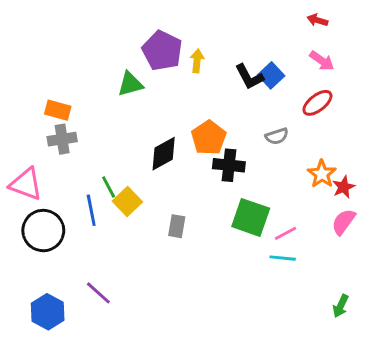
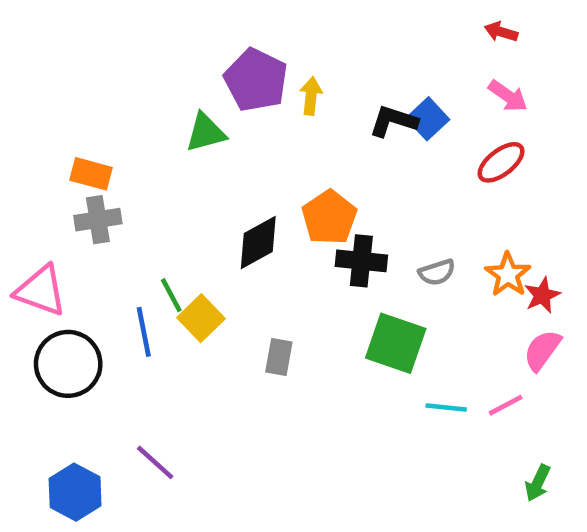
black L-shape: (249, 77) -> (393, 121), turned 136
gray semicircle: (277, 136) -> (437, 272), moved
pink line: (286, 233) -> (506, 405), moved

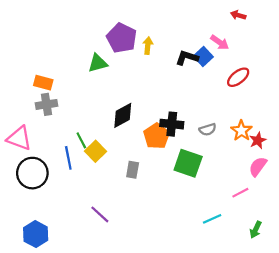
pink arrow: (508, 96) -> (220, 42), moved
orange pentagon: (329, 217) -> (156, 136), moved
cyan line: (446, 407) -> (212, 219), moved, turned -30
purple line: (155, 462) -> (100, 214), moved

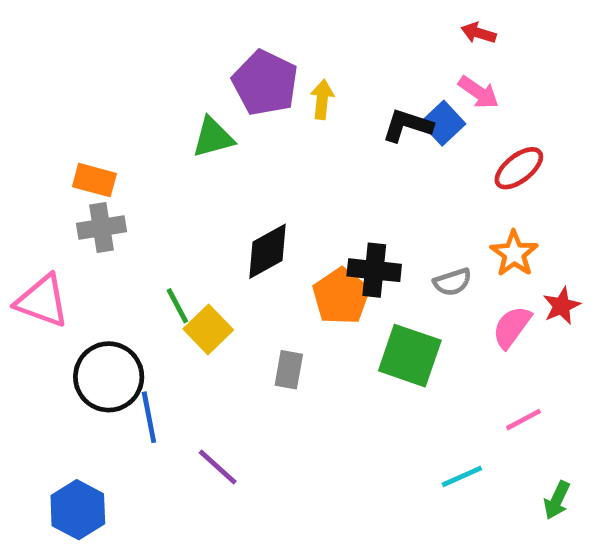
red arrow: (238, 15) -> (479, 33), moved
orange star: (241, 131) -> (514, 254), moved
blue line: (68, 158) -> (149, 417), moved
pink semicircle: (258, 167) -> (512, 327), moved
black circle: (32, 173) -> (109, 377), moved

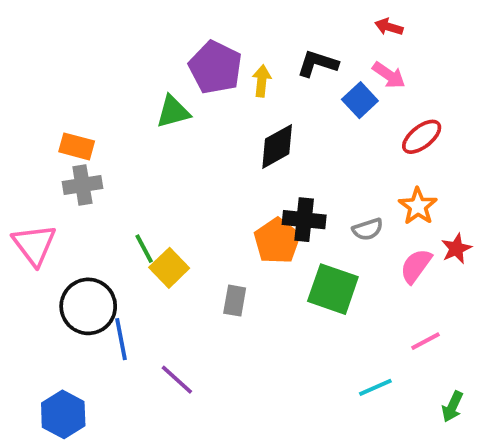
black L-shape: (407, 126) -> (318, 64), moved
black diamond: (268, 251) -> (277, 146), moved
pink triangle: (42, 301) -> (34, 245), turned 33

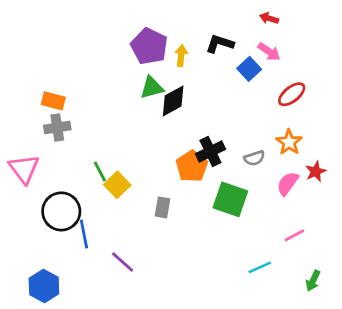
green triangle: (173, 112) -> (152, 88), moved
black diamond: (277, 146) -> (173, 101), moved
black cross: (304, 220) -> (210, 152), turned -32

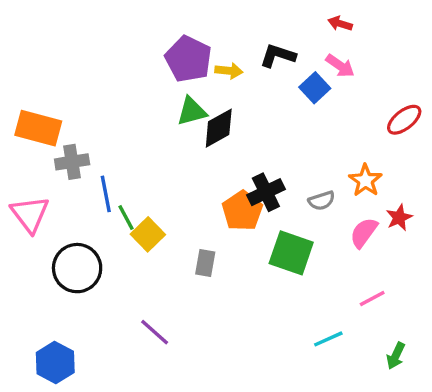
yellow arrow: (181, 56) -> (229, 71), turned 90
red ellipse: (292, 94) -> (404, 120), moved
orange rectangle: (53, 101) -> (38, 128), moved, size x1.5
blue line: (84, 234) -> (106, 194), moved

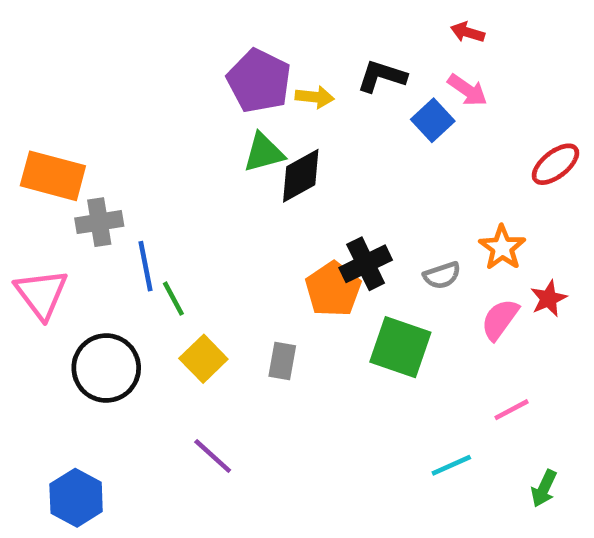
yellow square: (148, 234) -> (203, 359), moved

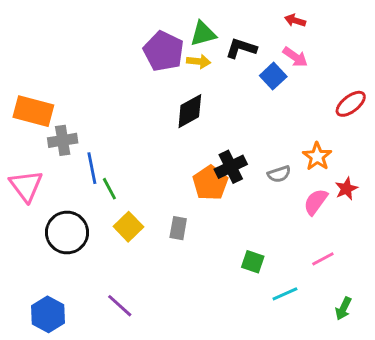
green triangle: (264, 153) -> (203, 34), moved
green square: (400, 347) -> (253, 262), moved, size x0.6
purple line: (213, 456) -> (120, 306), moved

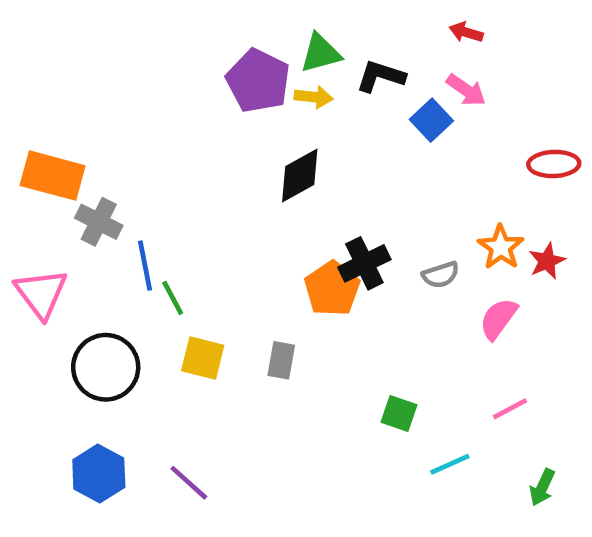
red ellipse: (351, 104) -> (554, 164), turned 36
gray cross: (63, 140) -> (99, 222), turned 36
red star: (346, 189) -> (547, 261), moved
yellow square: (128, 227) -> (203, 358), turned -32
blue hexagon: (48, 314) -> (99, 473), moved

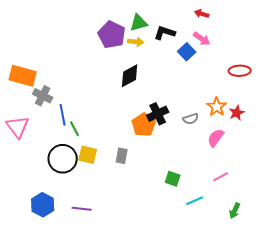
black circle: (106, 367) -> (63, 159), moved
purple line: (189, 483) -> (82, 209), turned -36

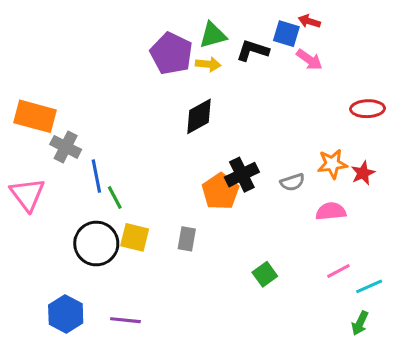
blue square: (187, 52) -> (286, 34), moved, turned -30
orange star: (217, 107) -> (332, 164), turned 30
pink semicircle: (216, 138) -> (331, 211), turned 48
green square: (173, 179) -> (265, 274), turned 35
cyan line: (195, 201) -> (369, 286), moved

